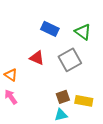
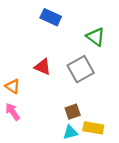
blue rectangle: (50, 29) -> (51, 17), moved
yellow rectangle: (84, 101) -> (93, 128), moved

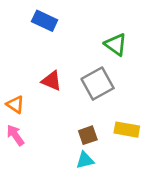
blue rectangle: (51, 17) -> (45, 21), moved
yellow rectangle: (93, 128) -> (127, 130), moved

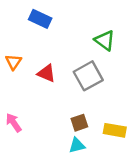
orange triangle: (15, 104) -> (14, 62), moved, turned 30
yellow rectangle: (127, 130) -> (115, 130), moved

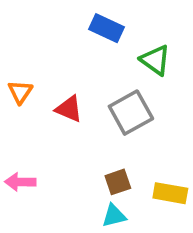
blue rectangle: (40, 19) -> (107, 28), moved
pink arrow: (14, 123) -> (20, 182), turned -54

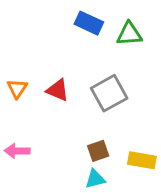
green triangle: (155, 60) -> (129, 34), moved, turned -40
orange triangle: (20, 92) -> (17, 89), moved

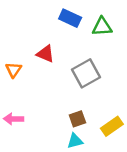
red triangle: (58, 90) -> (45, 54), moved
yellow rectangle: (142, 160) -> (112, 126), turned -45

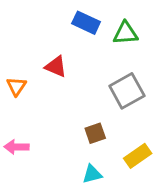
gray square: (86, 73) -> (127, 91), moved
brown square: (77, 119) -> (95, 133), moved

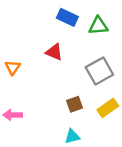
red triangle: (56, 67) -> (54, 52), moved
yellow rectangle: (138, 156) -> (108, 108), moved

